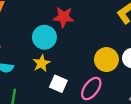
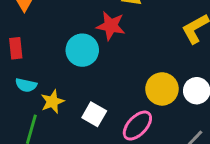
yellow star: (41, 63) -> (52, 102), moved

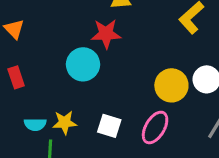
cyan semicircle: (26, 85) -> (35, 124), moved
yellow star: (52, 102) -> (65, 123), turned 30

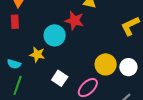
red rectangle: (16, 77) -> (15, 22), moved
yellow star: (65, 123) -> (37, 55), moved

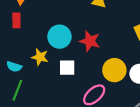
red star: (74, 21) -> (90, 41), moved
white square: (60, 78) -> (67, 68), moved, turned -35

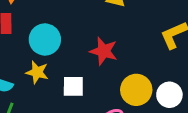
cyan circle: (59, 37) -> (45, 39), moved

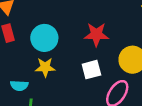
white square: (73, 86) -> (91, 70), moved

